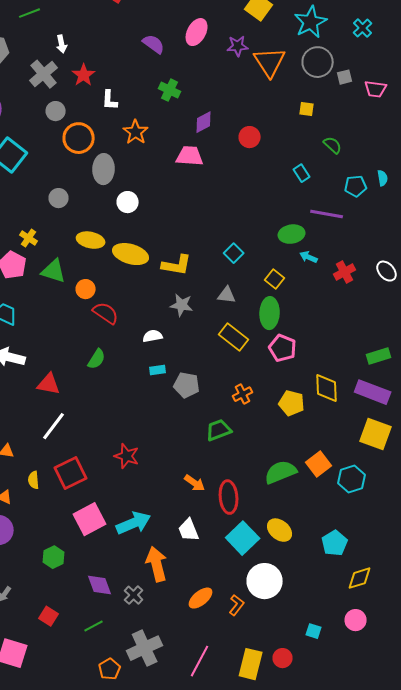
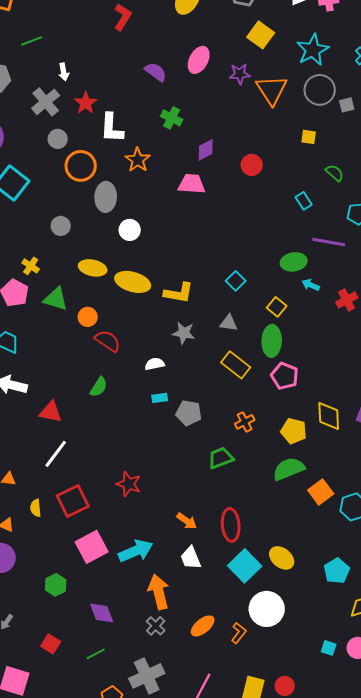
white L-shape: (110, 100) -> (112, 128), size x1.5
green semicircle: (281, 472) -> (289, 469), moved
orange arrow: (195, 483) -> (187, 521), moved
gray cross: (134, 595) -> (156, 626), moved
cyan square: (314, 631) -> (329, 648), moved

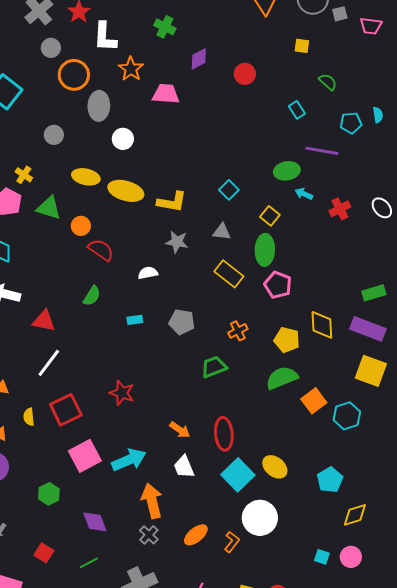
pink trapezoid: (192, 184) -> (166, 94), moved
cyan rectangle: (160, 398) -> (135, 320), moved

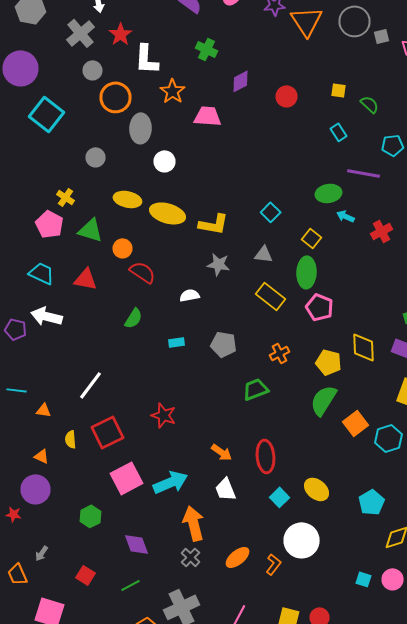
yellow square: (302, 46) -> (338, 90), moved
red triangle: (44, 321) -> (86, 279), moved
green semicircle: (282, 378) -> (324, 400), turned -36
cyan square: (238, 475) -> (280, 497), size x0.6

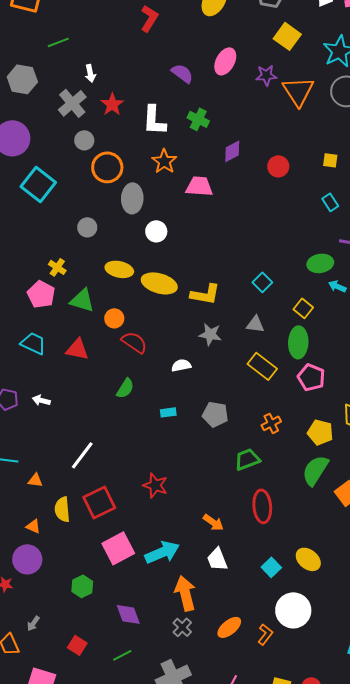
white L-shape: (146, 59) -> (154, 120), moved
white arrow: (46, 316) -> (41, 400), moved, size x0.6
yellow semicircle: (70, 439) -> (62, 509), size x1.4
red ellipse: (266, 456) -> (262, 506), moved

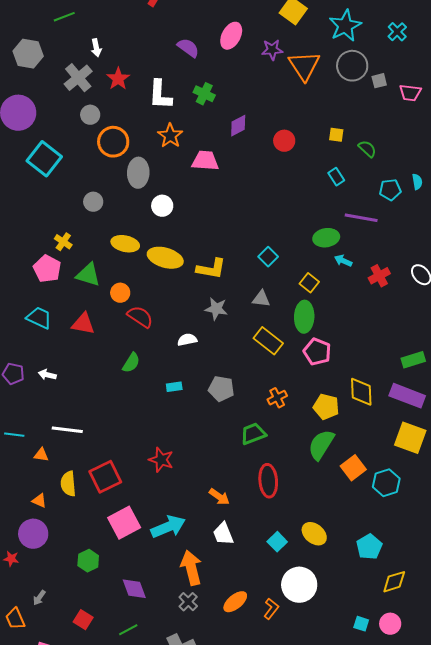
white line: (82, 455) -> (67, 430), moved, turned 60

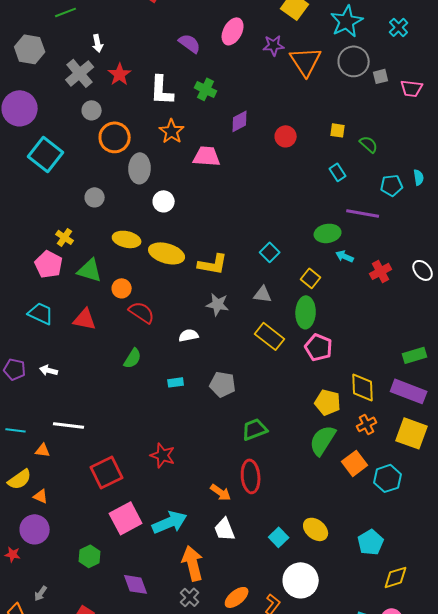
orange cross: (277, 398) -> (367, 424), moved
red ellipse: (268, 481) -> (251, 476), moved
yellow semicircle: (68, 484) -> (20, 479), moved, turned -120

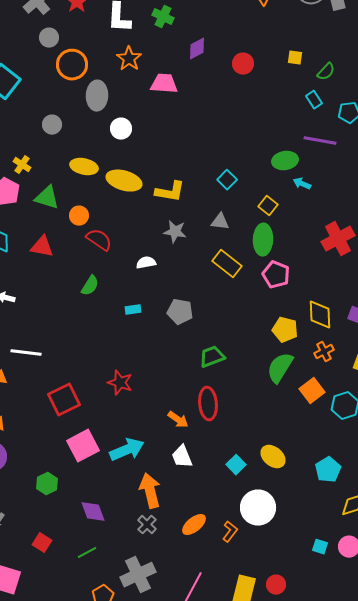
green semicircle: (369, 144) -> (326, 72), turned 90
cyan rectangle: (338, 172) -> (314, 100), moved
red cross: (381, 271) -> (338, 239), moved, size x1.5

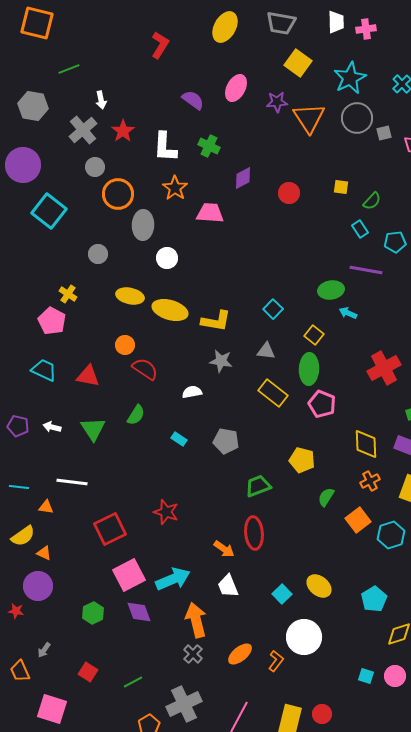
green triangle: (47, 198) -> (93, 429), moved, turned 40
cyan rectangle: (133, 310) -> (179, 439), turned 42
yellow pentagon: (285, 330) -> (302, 460), moved
green semicircle: (280, 368) -> (326, 497), size x0.6
purple diamond: (93, 512) -> (139, 612), moved

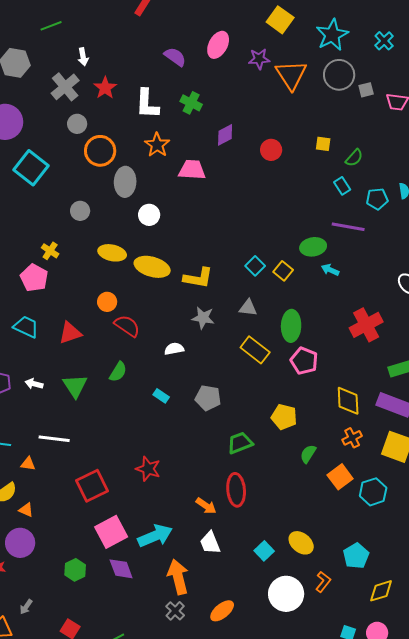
yellow square: (314, 335) -> (283, 271), moved
red triangle: (88, 376) -> (70, 333), turned -30
orange L-shape: (276, 661) -> (323, 582), moved

